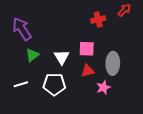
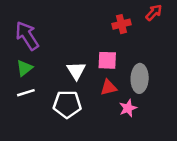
green triangle: (32, 55) -> (25, 68), moved
white line: (21, 84) -> (26, 93), moved

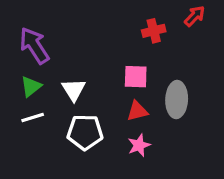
white triangle: (76, 71) -> (74, 90), moved
pink star: (128, 108) -> (139, 145), moved

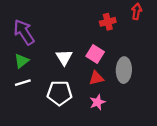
red arrow: (195, 16) -> (137, 11), turned -35
pink square: (136, 77) -> (95, 54), turned 30
white triangle: (74, 90) -> (64, 57), moved

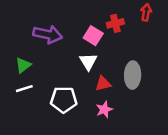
purple arrow: (24, 32) -> (48, 34), moved, turned 135
pink square: (95, 54) -> (93, 36), moved
white triangle: (64, 57) -> (88, 61), moved

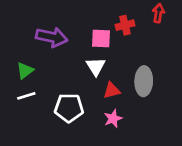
pink square: (93, 36) -> (101, 38), turned -30

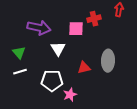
white triangle: (96, 66) -> (58, 49), moved
green triangle: (25, 70) -> (19, 53), turned -32
pink star: (113, 119) -> (70, 95), moved

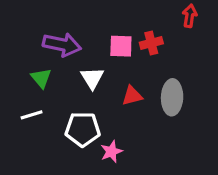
red cross: (94, 19) -> (151, 43), moved
green triangle: (19, 53) -> (41, 78), moved
red triangle: (84, 68) -> (132, 96), moved

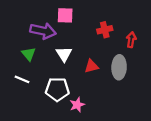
red arrow: (190, 16) -> (131, 40), moved
pink square: (121, 46) -> (65, 15), moved
white line: (32, 115) -> (22, 79), turned 40

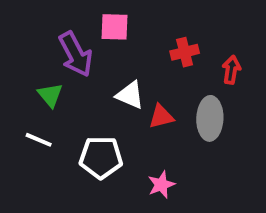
purple arrow: (43, 31) -> (76, 54), turned 50
white triangle: (64, 54) -> (130, 95), moved, turned -35
pink star: (77, 105) -> (161, 185), moved

